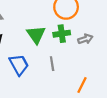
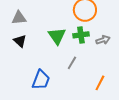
gray line: (52, 64) -> (72, 63), turned 40
blue trapezoid: (19, 65) -> (41, 80), moved, turned 50

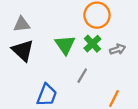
green cross: (81, 35) -> (92, 44), turned -35
black triangle: (20, 41) -> (23, 50), size x1.5

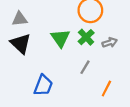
gray line: (82, 76) -> (85, 67), moved

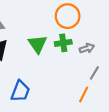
green cross: (86, 37) -> (63, 43), turned 35
gray line: (85, 67) -> (94, 73), moved

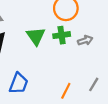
gray line: (94, 73) -> (94, 84), moved
orange line: (84, 94) -> (66, 91), moved

